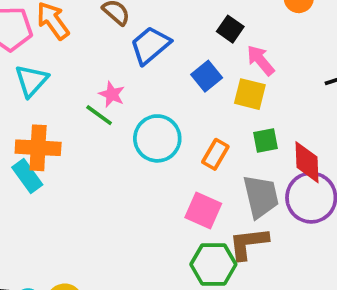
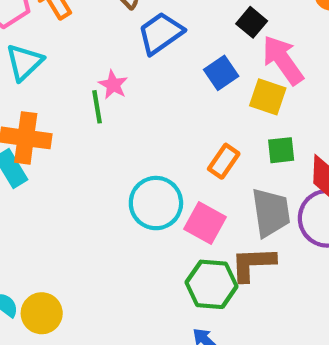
pink arrow: (261, 60) -> (283, 60), size x1.4
green line: (99, 115) -> (97, 107), turned 40
cyan circle: (157, 138) -> (156, 203), moved

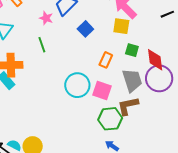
blue square: (221, 73) -> (85, 29), moved
pink star: (113, 85) -> (46, 18), moved
green square: (281, 150) -> (132, 50), turned 32

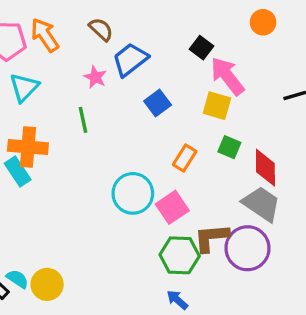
purple circle: (159, 78) -> (248, 248), moved
gray trapezoid: (132, 80) -> (261, 204), moved, turned -45
pink square: (102, 91) -> (172, 207), turned 30

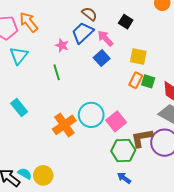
brown semicircle: (101, 29) -> (89, 14), moved
pink arrow: (227, 76) -> (105, 38), moved, size x0.7
orange cross: (28, 147) -> (64, 125), moved, turned -35
orange rectangle: (185, 158) -> (136, 80), moved

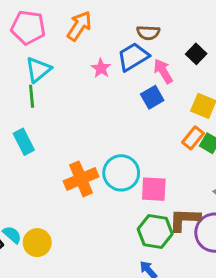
brown semicircle: (89, 14) -> (148, 33), turned 133
orange arrow: (29, 22) -> (79, 26), moved, turned 60
green line: (57, 72) -> (32, 96), moved
pink square: (116, 121) -> (154, 189), turned 30

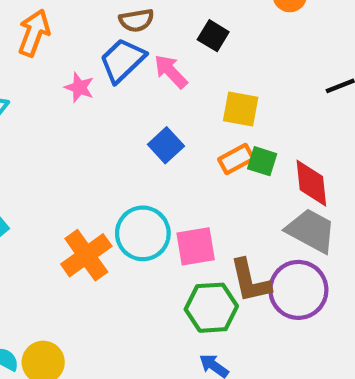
blue square: (152, 97) -> (166, 145), moved
orange rectangle: (193, 138) -> (236, 159), turned 35
brown L-shape: (184, 220) -> (250, 281), turned -92

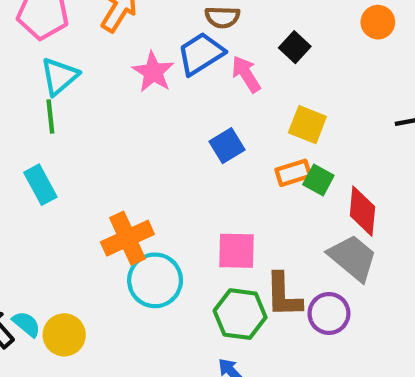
pink star: (79, 87) -> (153, 72), size x1.4
cyan circle: (143, 233) -> (155, 280), moved
purple circle: (298, 290) -> (329, 313), size x0.7

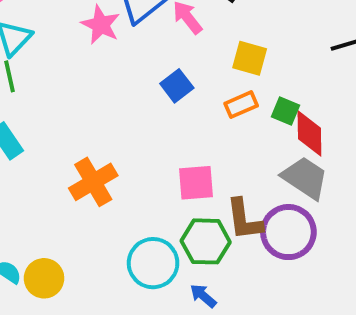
green square: (318, 180) -> (285, 111), moved
cyan circle: (155, 280) -> (153, 263), moved
purple circle: (329, 313) -> (288, 232), size x1.4

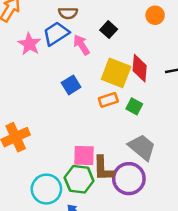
yellow square: (250, 58) -> (116, 73), size x1.4
red diamond: (309, 133) -> (140, 68), moved
pink square: (196, 183) -> (84, 156), moved

